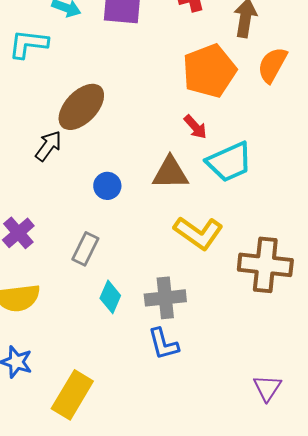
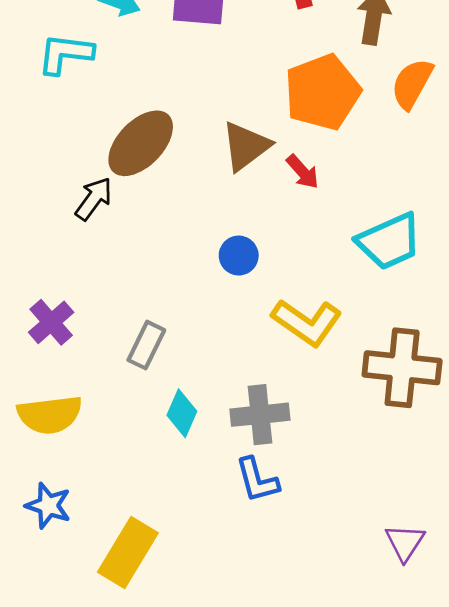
cyan trapezoid: (229, 162) -> (389, 241), moved
brown triangle: (170, 173) -> (246, 146), moved, turned -36
blue circle: (107, 186) -> (239, 256), moved

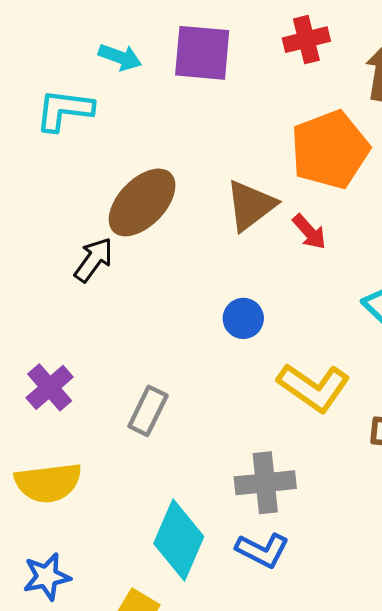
cyan diamond: (182, 413) -> (179, 540), moved, size x1.6
blue L-shape: (257, 480) -> (262, 550), turned -48
blue star: (48, 506) -> (47, 577), turned -30

